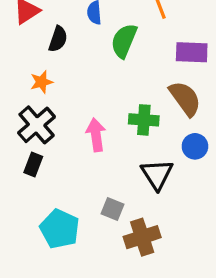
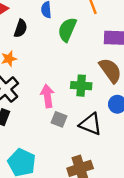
black triangle: (157, 174) -> (91, 124), turned -35
gray square: (112, 209) -> (59, 119), moved

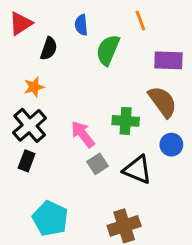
pink arrow: (47, 96) -> (83, 134), turned -30
gray square: (59, 119) -> (98, 164), turned 35

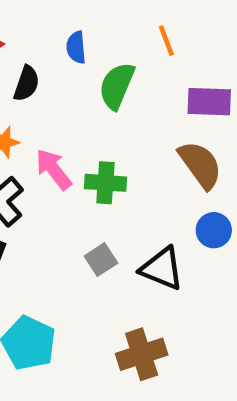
green cross: (126, 121) -> (105, 183), moved
pink arrow: (83, 134) -> (54, 169), moved

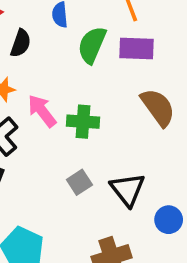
purple rectangle: (209, 102) -> (136, 49), moved
blue circle: (214, 230) -> (169, 220), moved
black triangle: (162, 269) -> (128, 189), turned 30

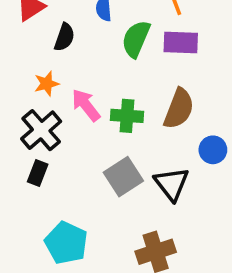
brown semicircle: (158, 107) -> (179, 109), moved, turned 57
gray square: (79, 182) -> (123, 177), size x1.5
blue circle: (169, 220) -> (213, 150), moved

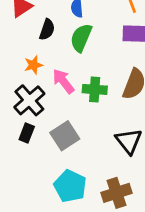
green semicircle: (136, 39) -> (81, 38), moved
gray square: (123, 177) -> (65, 136), moved
cyan pentagon: (66, 243) -> (70, 186), moved

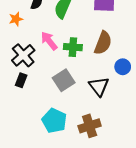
orange star: (33, 65) -> (16, 19), moved
gray square: (65, 136) -> (64, 80), moved

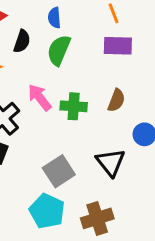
brown semicircle: (103, 43) -> (116, 100), size x0.7
gray square: (64, 80) -> (59, 171), moved

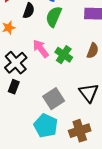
green cross: (74, 106) -> (64, 55), turned 30

